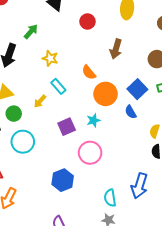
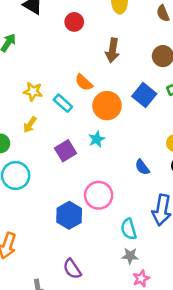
yellow star: (50, 58) -> (33, 91), moved
cyan rectangle: (58, 86) -> (63, 103), moved
blue semicircle: (131, 112) -> (142, 167), moved
pink circle: (90, 153) -> (99, 195), moved

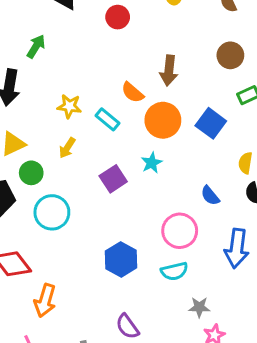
brown arrow: (112, 50) -> (169, 70), moved
blue square: (144, 95) -> (211, 123), moved
pink circle: (99, 195) -> (180, 231), moved
cyan semicircle: (129, 229) -> (174, 271), moved, turned -85

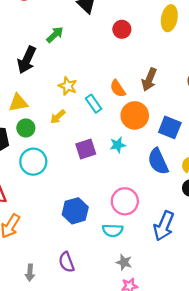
blue square: (211, 123) -> (170, 127), turned -30
blue semicircle: (210, 196) -> (158, 161), moved, size x1.6

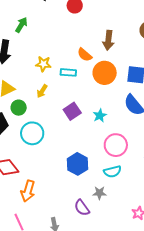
cyan rectangle: (94, 104) -> (68, 72), turned -35
cyan star: (118, 145) -> (100, 116), moved
gray star: (124, 262) -> (99, 193), moved

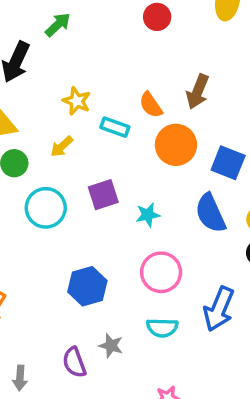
cyan circle: (32, 133) -> (46, 208), moved
cyan semicircle: (112, 172) -> (162, 328), moved

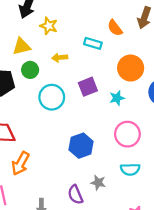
yellow star: (77, 101) -> (49, 26), moved
orange circle: (176, 145) -> (131, 68), moved
yellow arrow: (62, 146) -> (60, 58), turned 40

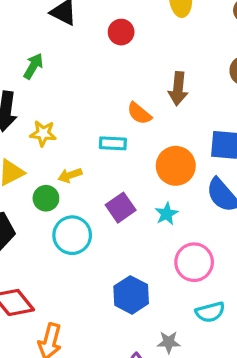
green circle: (30, 70) -> (46, 198), moved

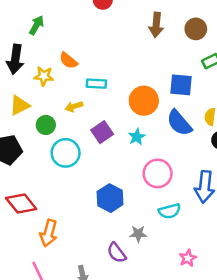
brown arrow: (178, 89) -> (156, 25), moved
orange semicircle: (139, 113) -> (68, 60), moved
yellow arrow: (70, 175) -> (74, 106), moved

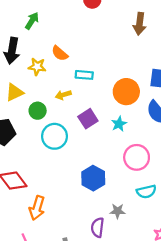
purple semicircle: (117, 253) -> (98, 227), turned 42

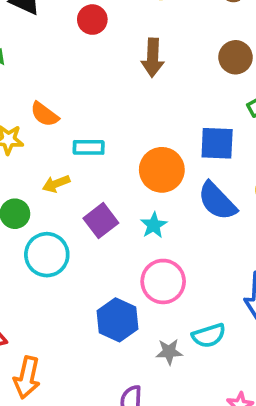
brown arrow: (140, 24) -> (153, 58), moved
pink circle: (137, 157) -> (163, 281), moved
gray star: (118, 211) -> (169, 352), moved

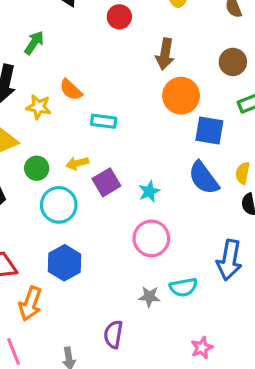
orange circle: (162, 170) -> (181, 96), moved
yellow arrow: (56, 184) -> (77, 163), moved
blue hexagon: (118, 320) -> (65, 263), moved

